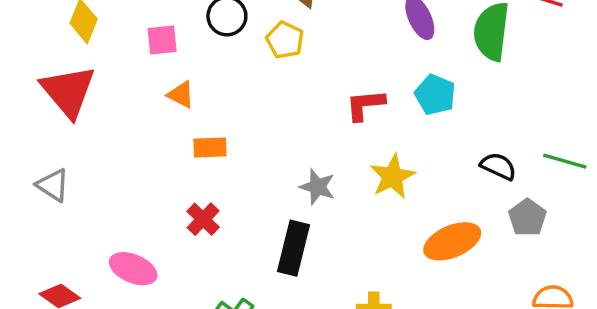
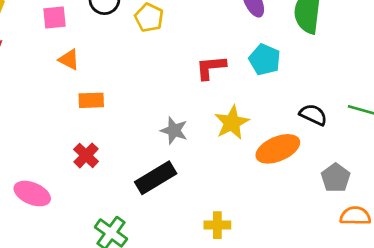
gray pentagon: (527, 217) -> (336, 178), moved
orange ellipse: (452, 241) -> (278, 149), moved
black rectangle: (294, 248) -> (156, 178), turned 45

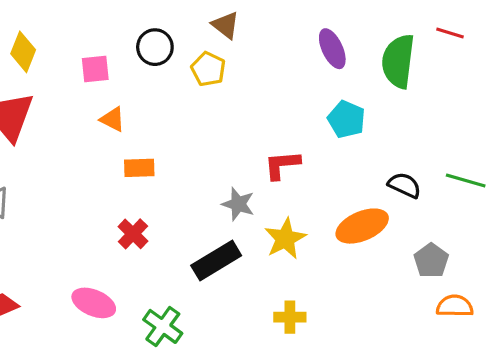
red L-shape: (211, 67) -> (282, 165), moved
yellow star: (232, 123) -> (285, 239), moved
pink ellipse: (32, 194) -> (94, 303), moved

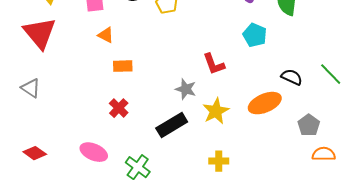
red L-shape: (282, 165) -> (214, 64), turned -105
green line: (466, 180) -> (331, 74), turned 30

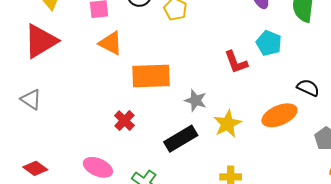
red triangle: (40, 33) -> (41, 41), turned 39
orange triangle: (106, 35) -> (111, 43), size x1.4
red L-shape: (214, 64) -> (236, 62), moved
orange rectangle: (123, 66) -> (151, 76), moved, size x1.8

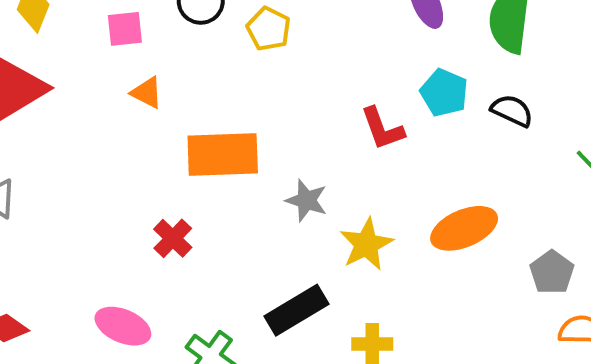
orange triangle: (111, 43) -> (147, 93), size x0.7
black semicircle: (308, 88) -> (512, 111), moved
black rectangle: (181, 139) -> (296, 310), moved

